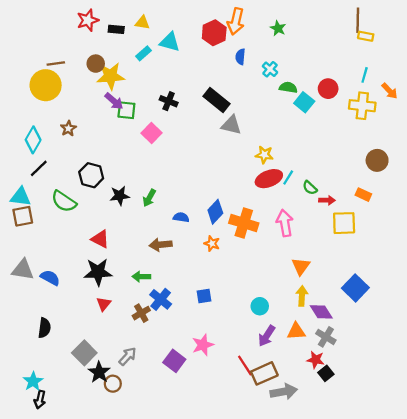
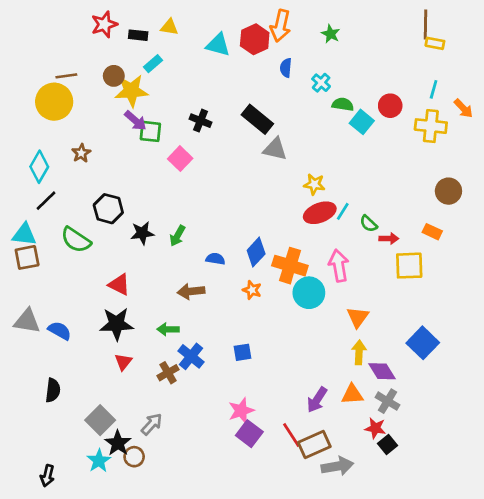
cyan triangle: (170, 42) -> (218, 45), moved
cyan rectangle: (144, 53) -> (153, 64), moved
cyan circle: (260, 306) -> (309, 293), moved, size x1.5
purple square: (174, 361) -> (249, 434), moved
cyan star: (33, 381) -> (99, 461), moved

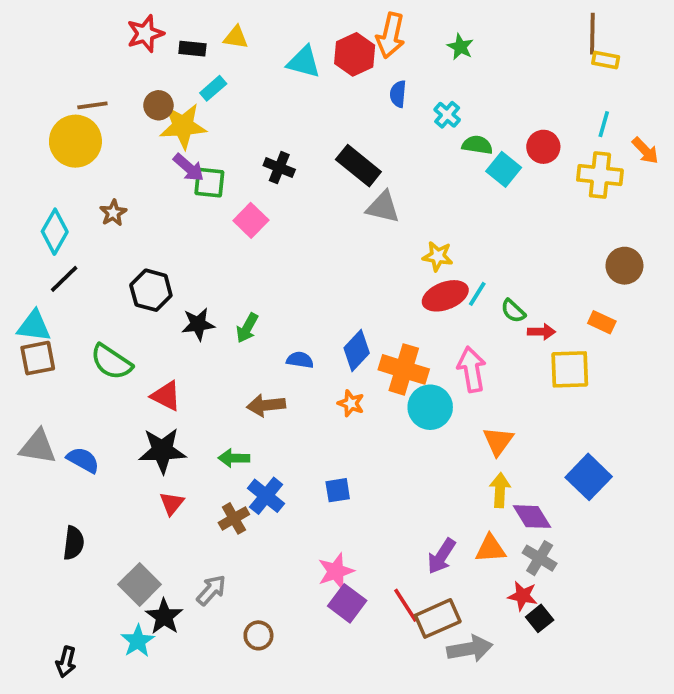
green semicircle: (76, 240) -> (111, 362), moved
brown circle: (134, 457) -> (258, 635), moved

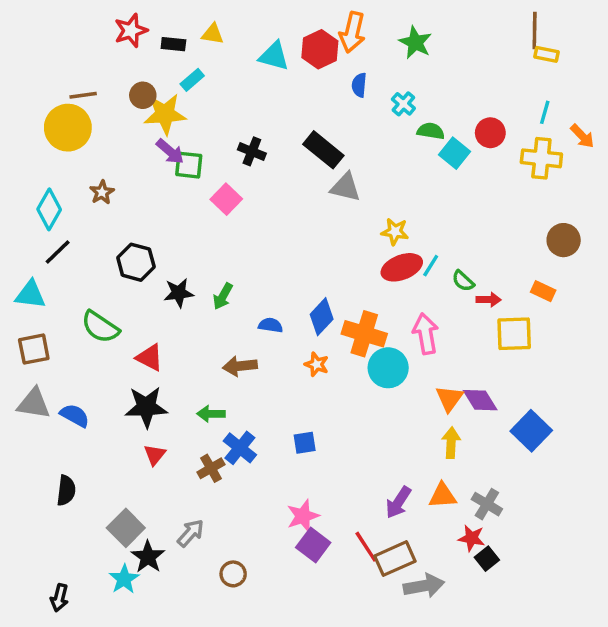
green star: (460, 47) -> (415, 42), size x1.4
brown square: (38, 358) -> (34, 349), moved
purple diamond: (532, 517) -> (480, 400), moved

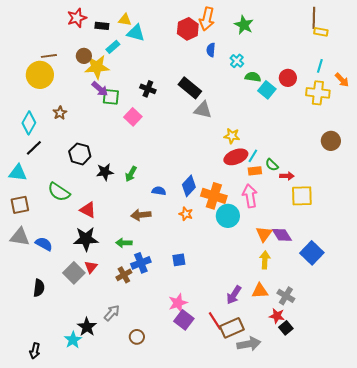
cyan triangle: (274, 56) -> (136, 33), moved
orange rectangle: (543, 291) -> (255, 171), moved, turned -32
blue cross: (240, 448) -> (141, 263), turned 30
gray square: (126, 528) -> (74, 273), moved

